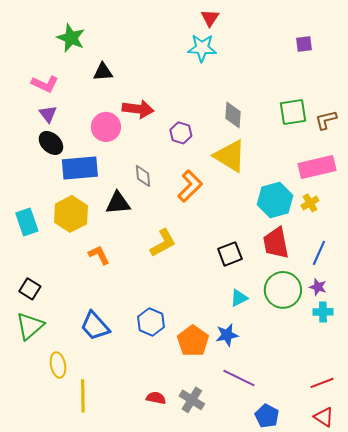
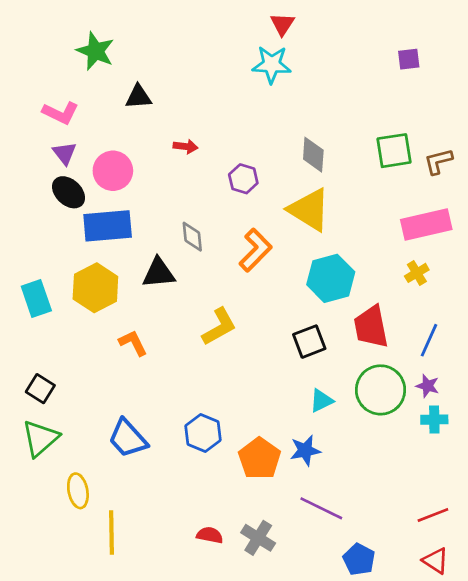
red arrow: (138, 109) -> (186, 147), size x0.6
pink circle: (106, 127) -> (113, 171), moved
cyan hexagon: (275, 200) -> (331, 278), moved

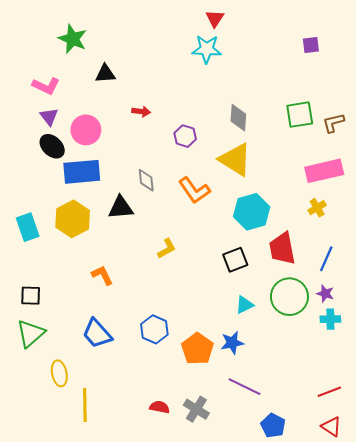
orange L-shape: (255, 250) -> (194, 190), turned 100
yellow L-shape: (219, 327) -> (167, 249), size x0.7
orange L-shape: (133, 343) -> (102, 275), moved
black square: (40, 389) -> (31, 296), turned -30

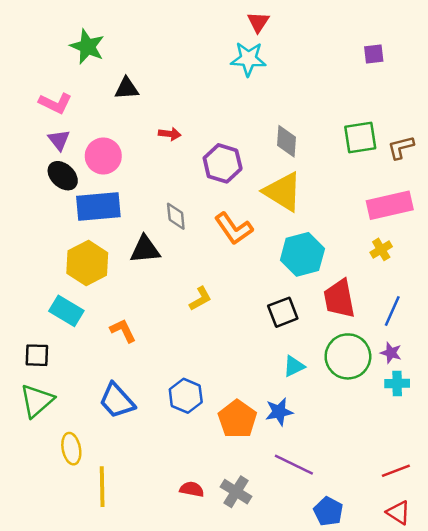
purple hexagon: (185, 136) -> (223, 163), size x1.4
cyan rectangle: (28, 227) -> (66, 311), moved, turned -40

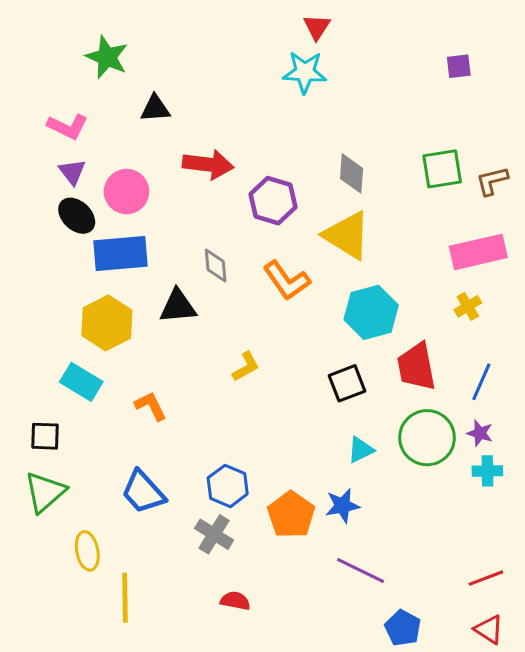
red arrow: (170, 134) -> (208, 164), size x1.8
gray cross: (236, 492) -> (214, 534), moved

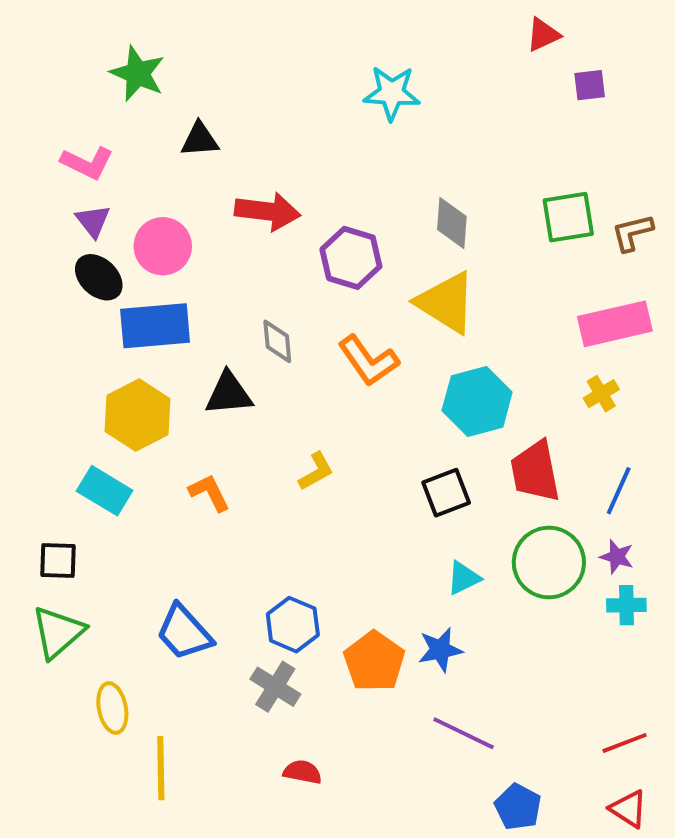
red triangle: (317, 27) -> (543, 35), moved, turned 32
orange L-shape: (151, 406) -> (209, 493), moved

